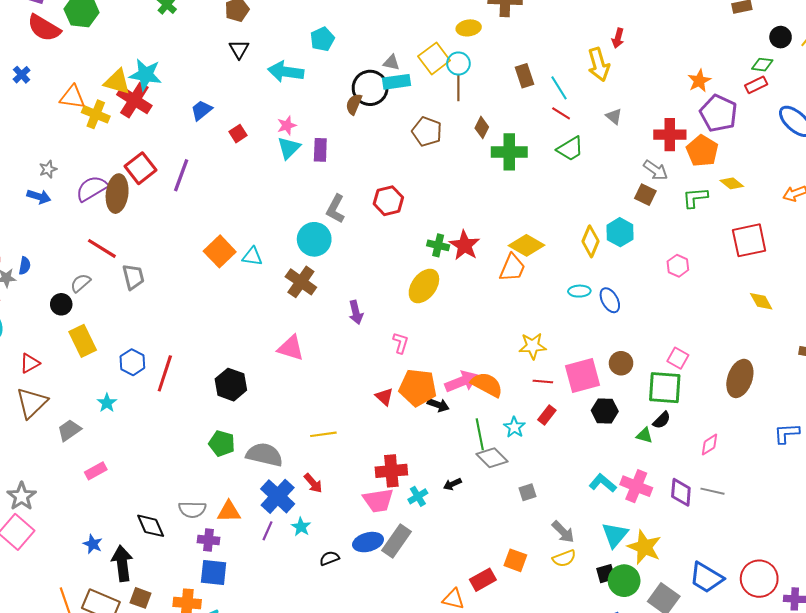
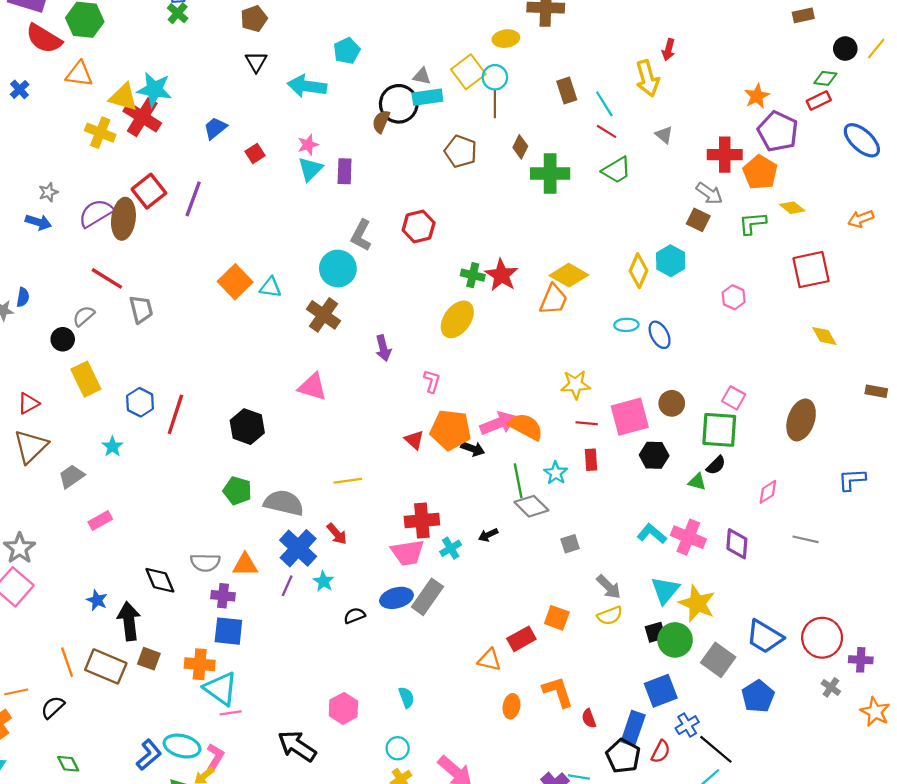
orange triangle: (72, 97) -> (79, 74), moved
red rectangle: (547, 415) -> (591, 460), turned -42
gray line: (712, 491) -> (805, 539), moved

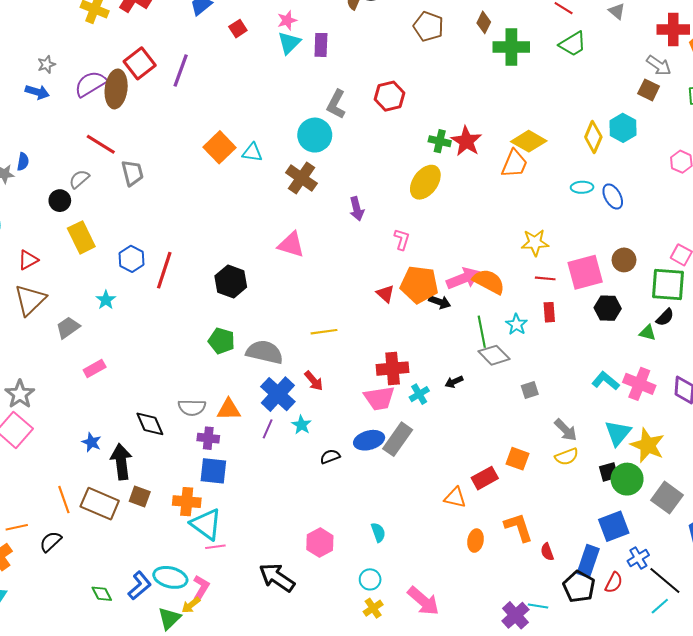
green diamond: (68, 764) -> (102, 594), moved

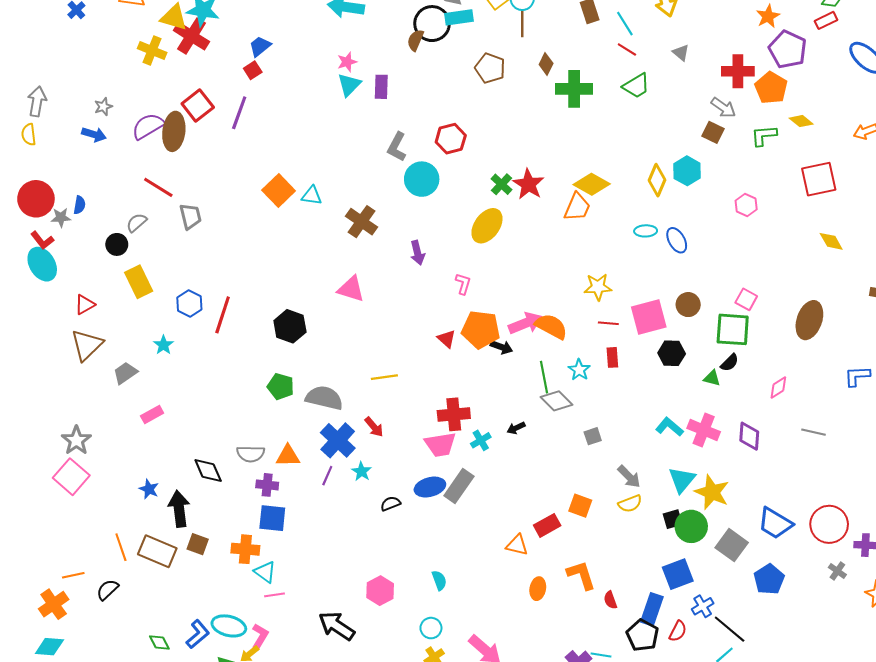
red square: (238, 29) -> (253, 70), moved
cyan circle: (315, 135) -> (422, 179), moved
green cross: (440, 141) -> (501, 184), turned 30
cyan triangle: (206, 524) -> (265, 572), size x0.7

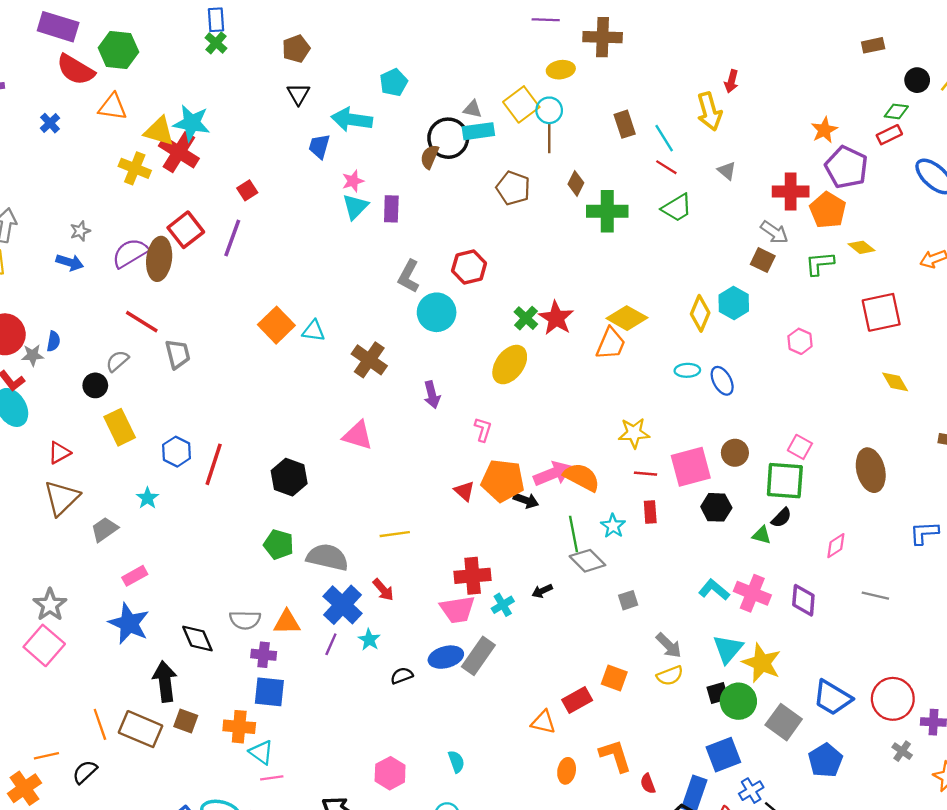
blue trapezoid: (260, 46) -> (319, 146), moved, turned -35
brown ellipse: (809, 320) -> (871, 470), turned -33
blue star: (149, 489) -> (129, 623), moved, size x1.8

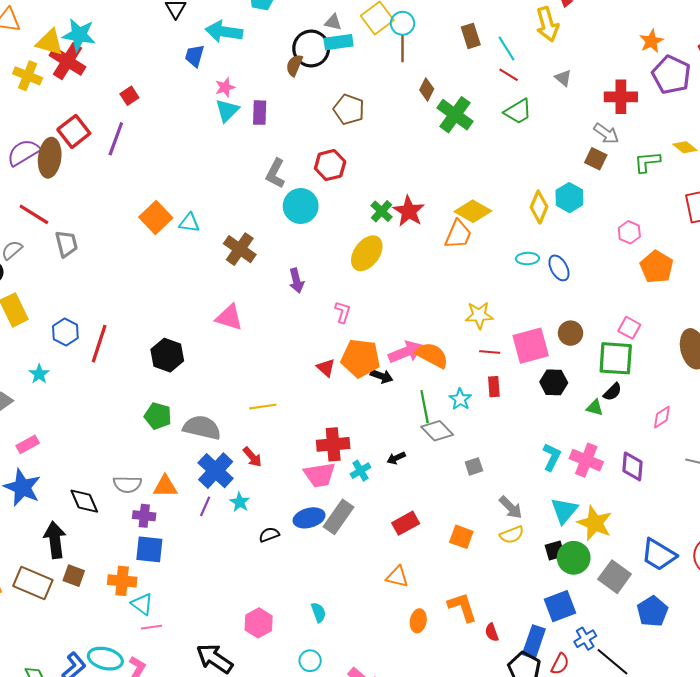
brown pentagon: (513, 188) -> (349, 109), moved
orange pentagon: (828, 210) -> (657, 267), moved
green cross: (607, 211) -> (455, 115), turned 36
cyan L-shape: (714, 590) -> (552, 457), turned 76
red rectangle: (577, 700) -> (406, 523), moved

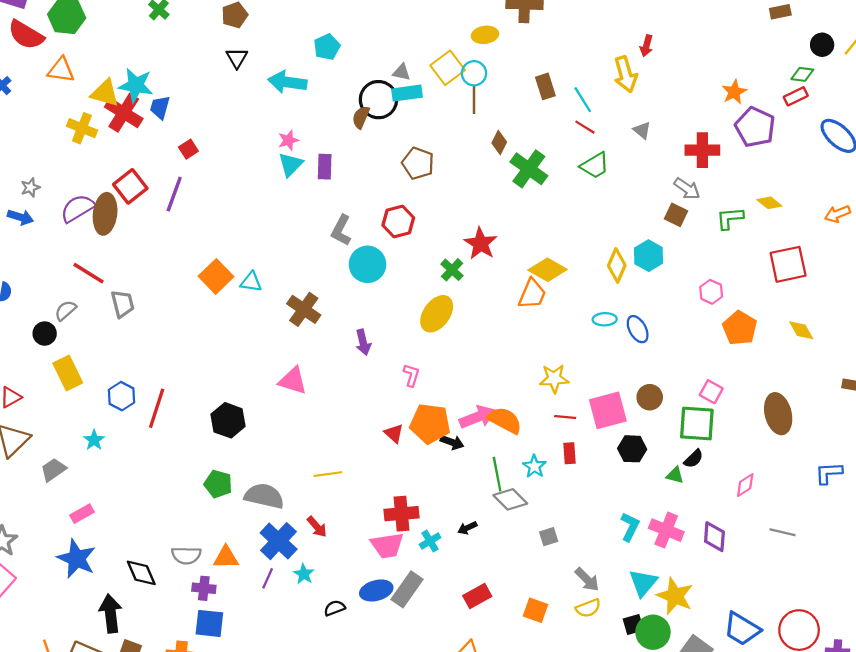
blue trapezoid: (195, 56) -> (160, 107), moved
red star: (409, 211) -> (481, 243), moved

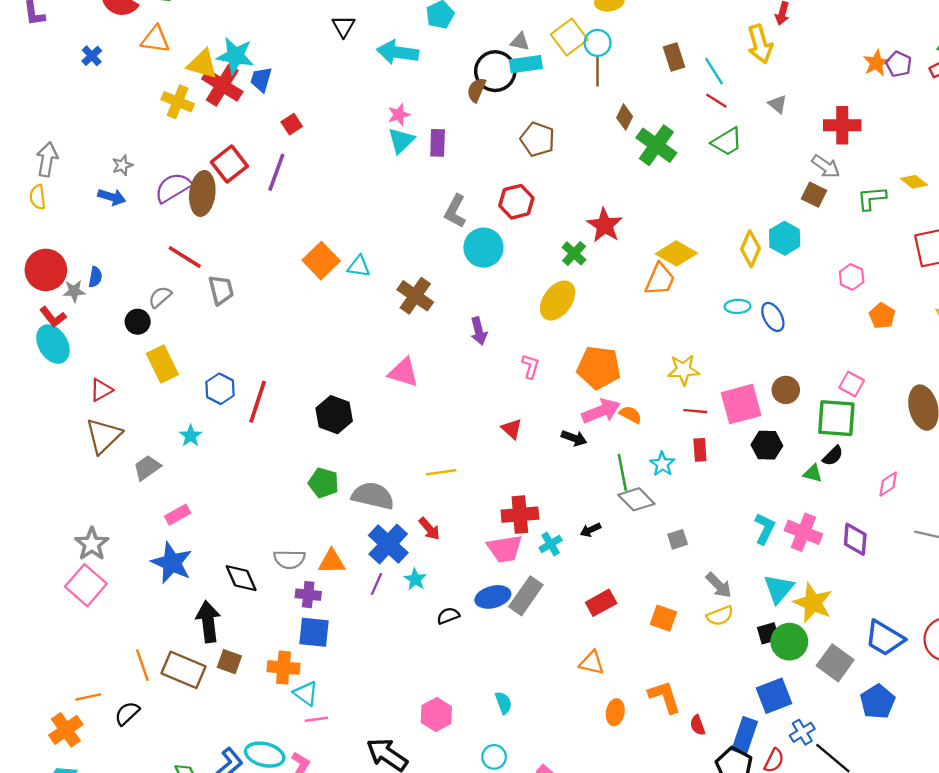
purple pentagon: (755, 127) -> (899, 64), moved, size x0.6
orange pentagon: (740, 328) -> (882, 316), size x0.7
orange semicircle: (505, 420) -> (631, 415), size x0.6
orange pentagon: (430, 424) -> (599, 368), moved

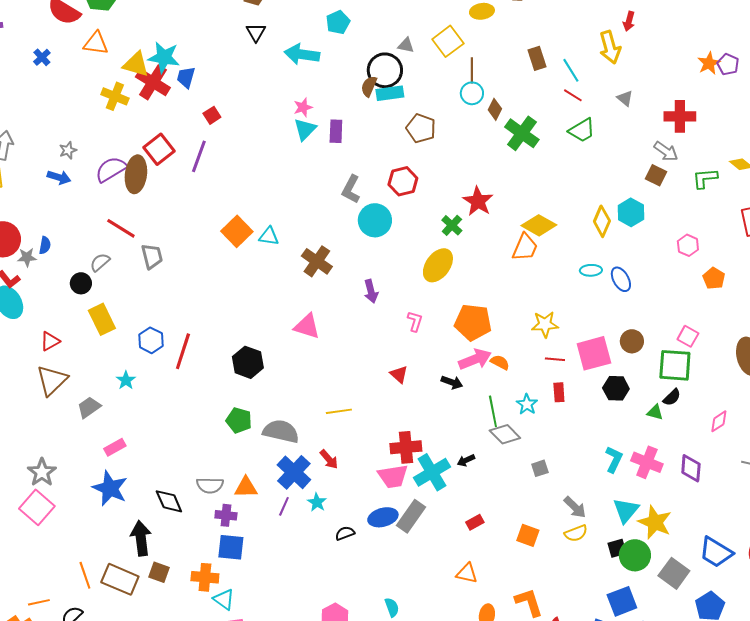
cyan circle: (598, 43) -> (472, 93), moved
cyan rectangle: (526, 64) -> (390, 93), moved
cyan cross: (551, 544) -> (432, 472), size x1.8
red rectangle: (601, 603) -> (475, 522), size x0.7

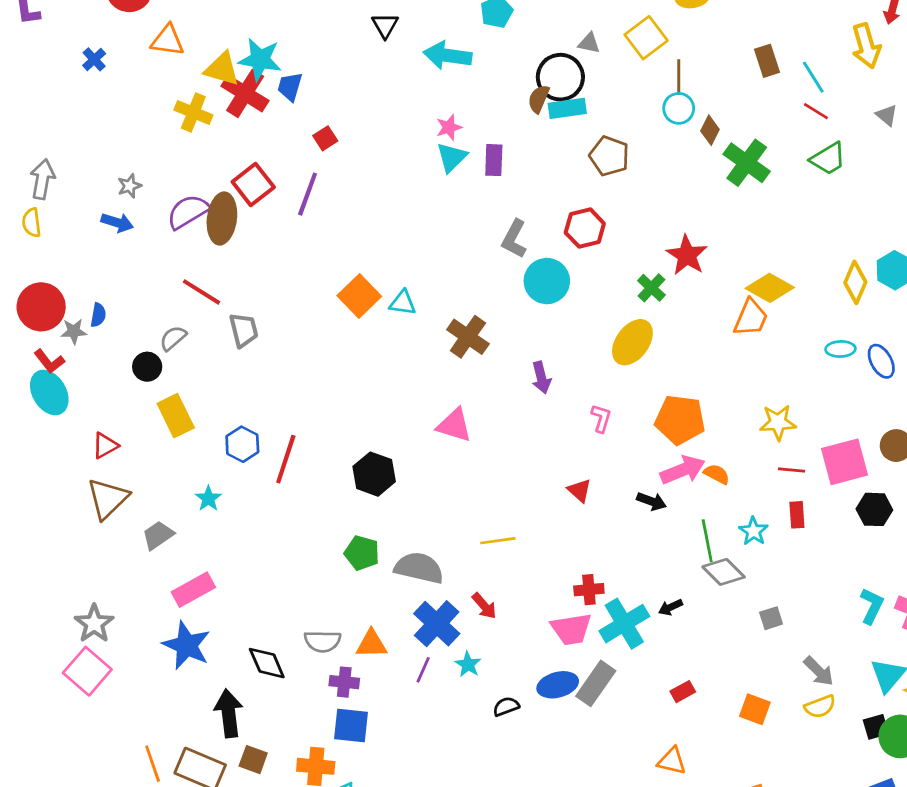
pink rectangle: (115, 447) -> (193, 590), size x1.4
red cross: (406, 447) -> (589, 590), size x0.7

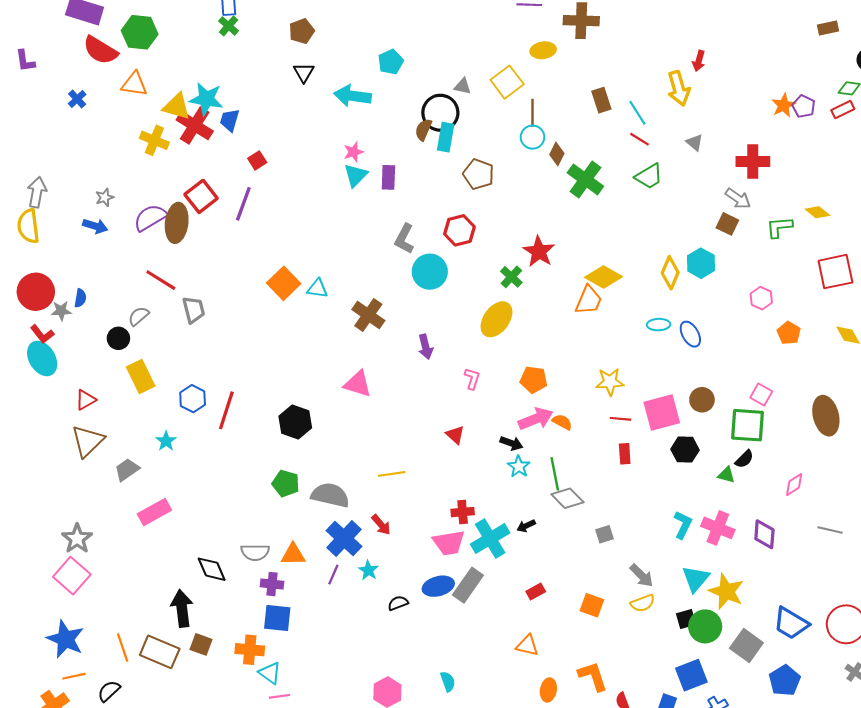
cyan rectangle: (567, 108) -> (446, 137), turned -72
yellow semicircle: (32, 223) -> (28, 226), size x1.5
orange pentagon: (680, 420) -> (534, 380), size x0.7
cyan star: (753, 531) -> (519, 466), moved
blue star: (187, 645) -> (65, 639), moved

